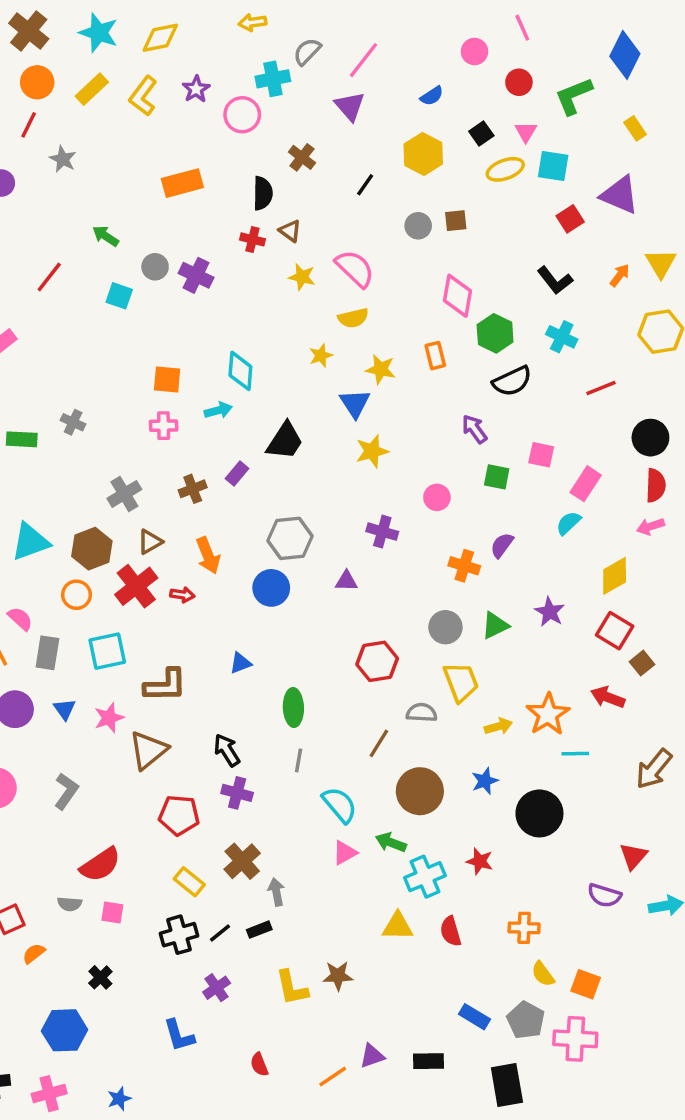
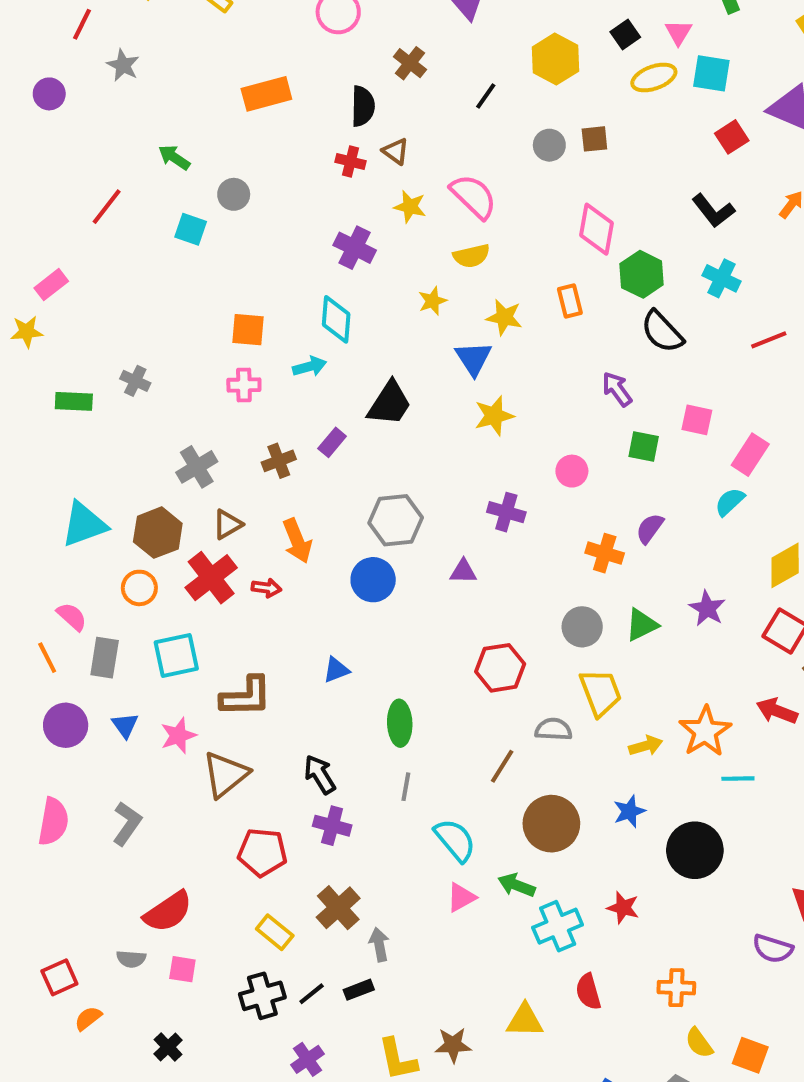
purple cross: (196, 275) -> (355, 248), moved
black semicircle: (512, 381) -> (662, 332), turned 72
yellow triangle: (398, 926) -> (525, 1020), moved

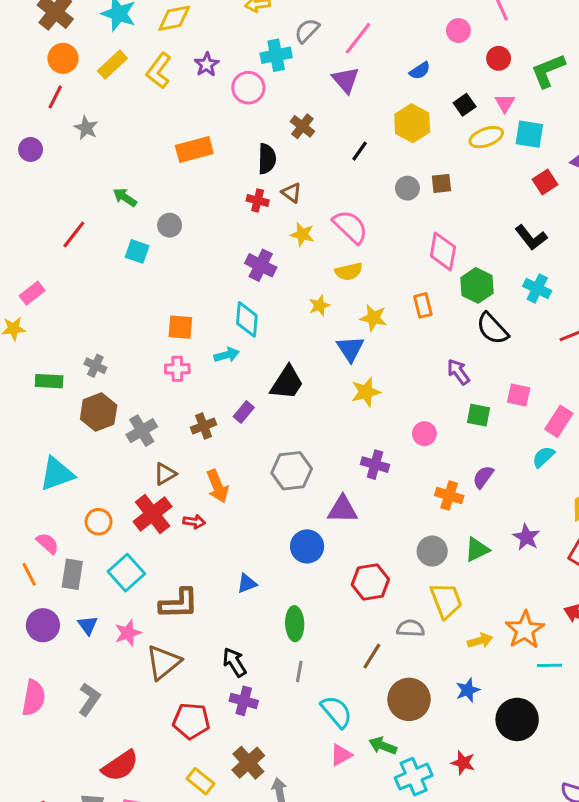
brown hexagon: (158, 533) -> (99, 412), moved
purple triangle: (463, 572) -> (343, 509), size x1.5
blue circle: (373, 580) -> (307, 546), moved
cyan square: (176, 656) -> (126, 573), turned -30

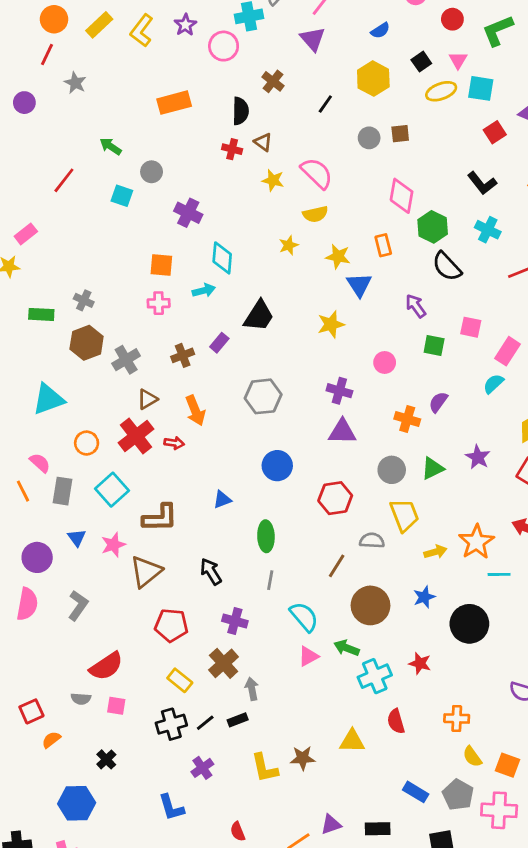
purple cross: (261, 265) -> (188, 213), moved
blue triangle: (350, 349) -> (359, 285), moved
purple triangle: (343, 509) -> (342, 432), moved
purple circle: (43, 625) -> (37, 557), moved
purple cross: (244, 701) -> (235, 621), moved

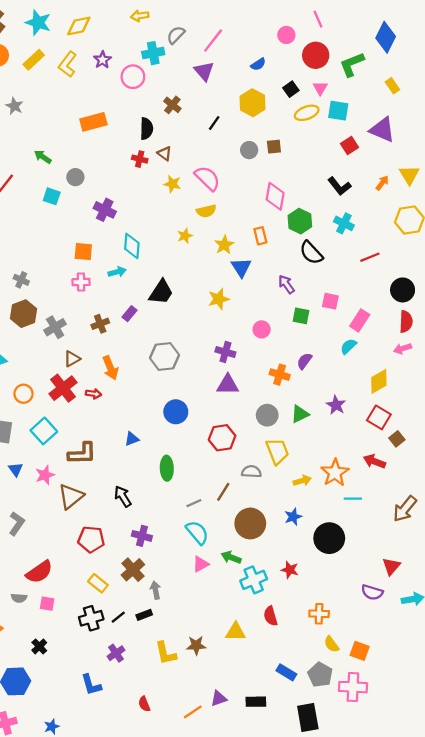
red circle: (452, 19) -> (316, 55), size x1.5
yellow star: (338, 257) -> (224, 245), turned 30
gray line: (270, 580) -> (194, 503), moved, turned 56

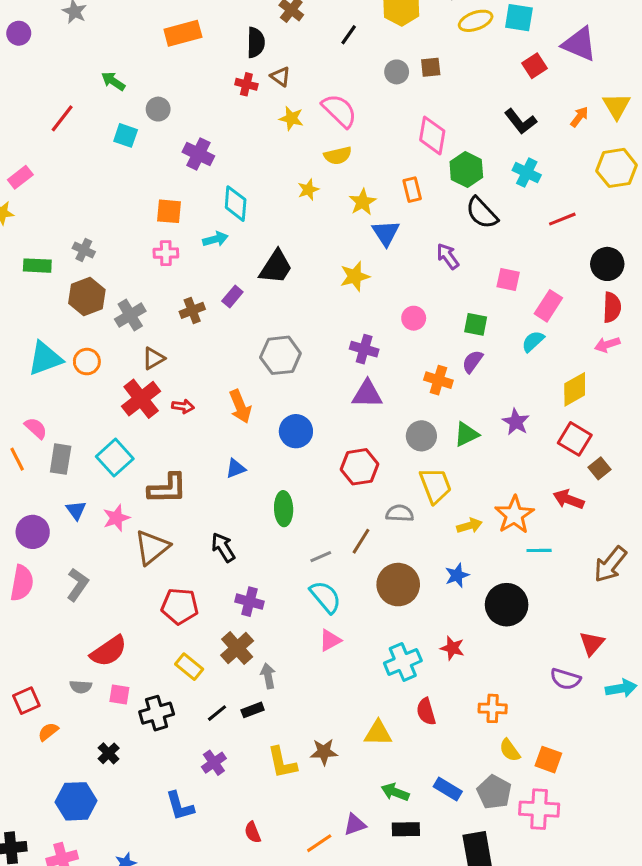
green square: (301, 316) -> (476, 324), moved
orange arrow: (110, 368) -> (240, 406), moved
orange circle: (23, 394) -> (87, 362), moved
green arrow: (231, 557) -> (395, 792), moved
black cross: (91, 618) -> (157, 713), moved

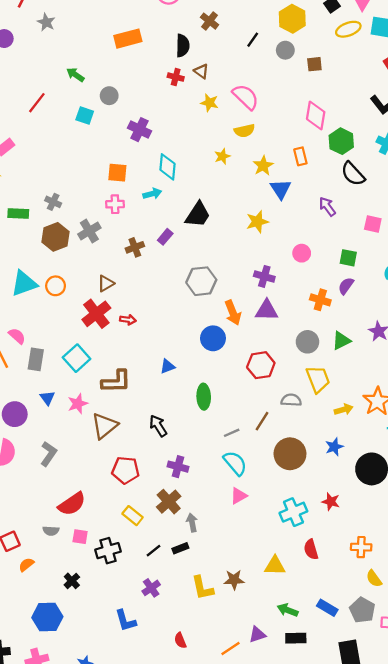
gray circle: (397, 72) -> (285, 50), moved
gray cross: (130, 315) -> (89, 231), moved
orange arrow: (240, 406) -> (233, 313), moved

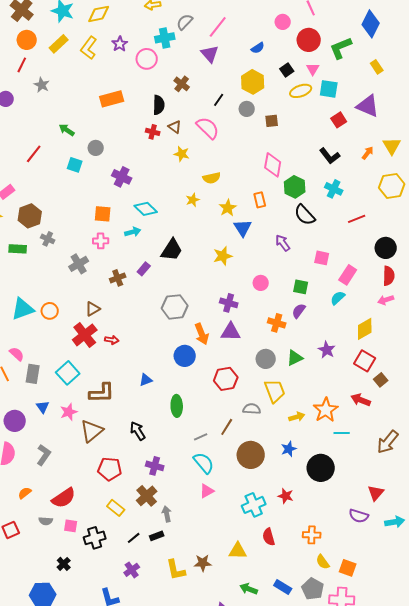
pink semicircle: (246, 97) -> (208, 128), moved
cyan diamond: (167, 167) -> (146, 209), turned -50
brown hexagon: (56, 237) -> (30, 216), moved
orange semicircle: (26, 565) -> (25, 493), moved

